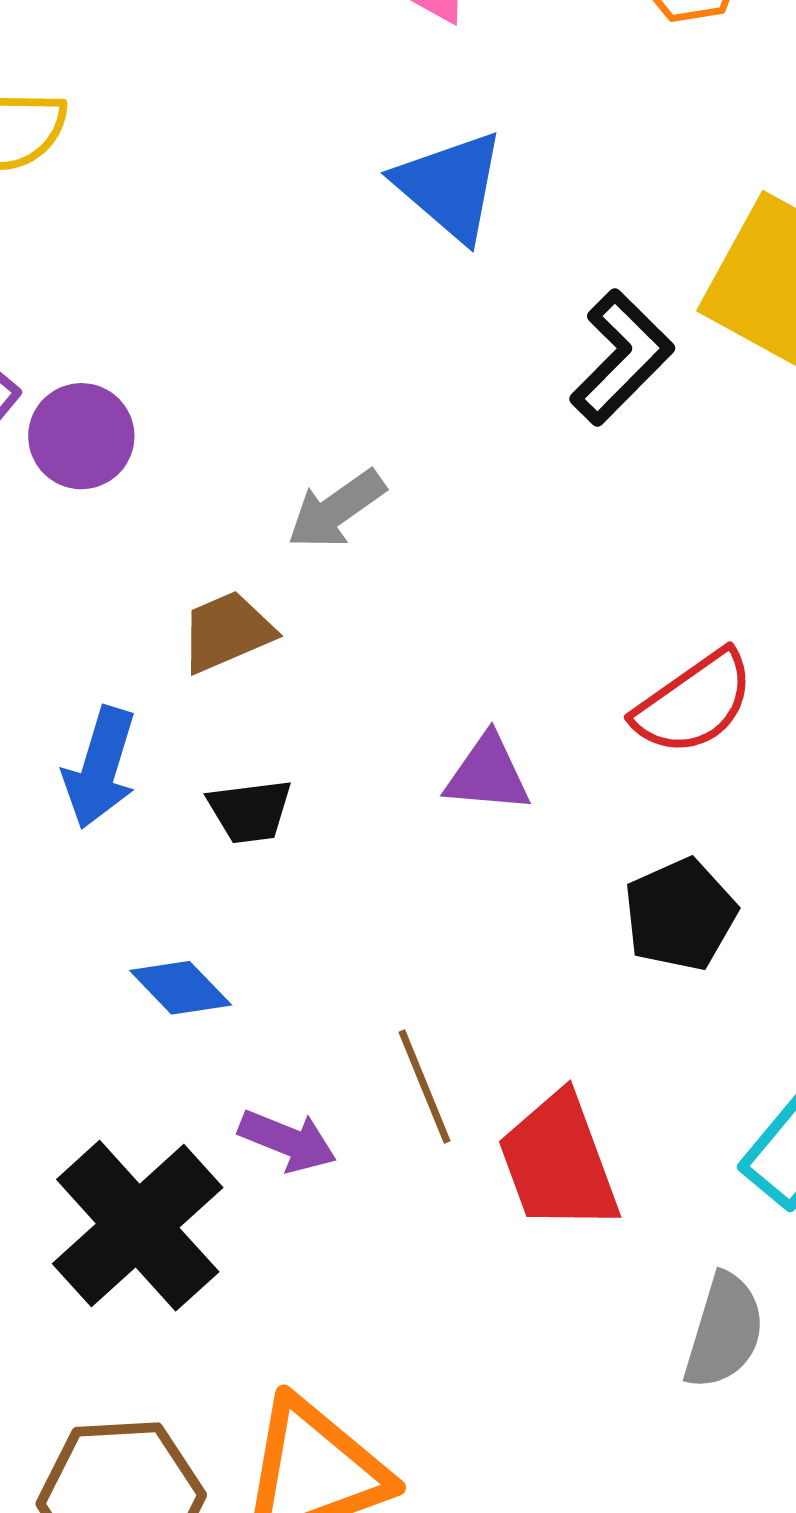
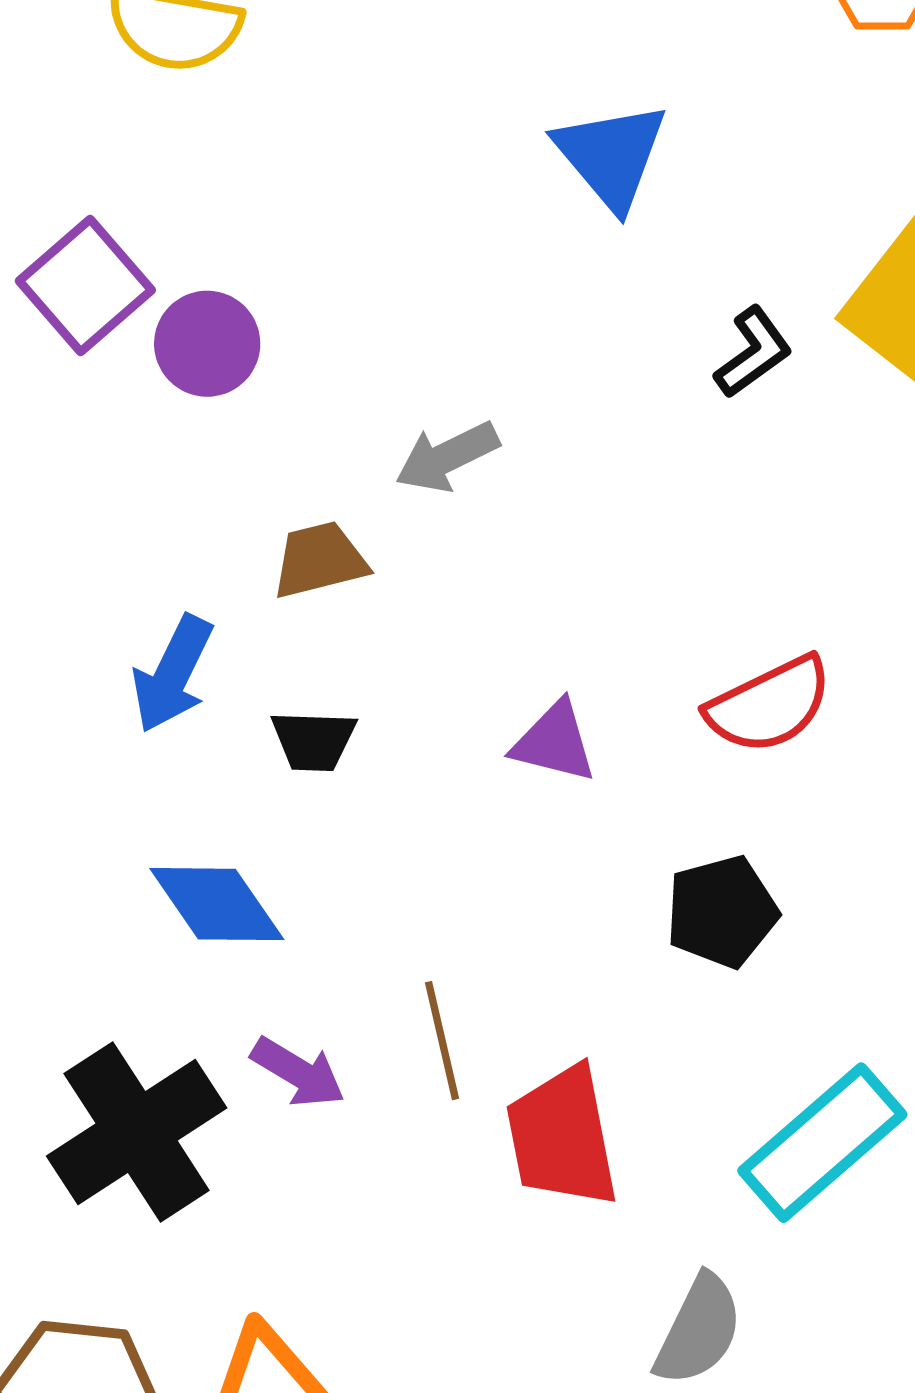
black L-shape: (622, 357) -> (753, 352), size x0.7
blue diamond: (181, 988) -> (217, 904), size x1.4

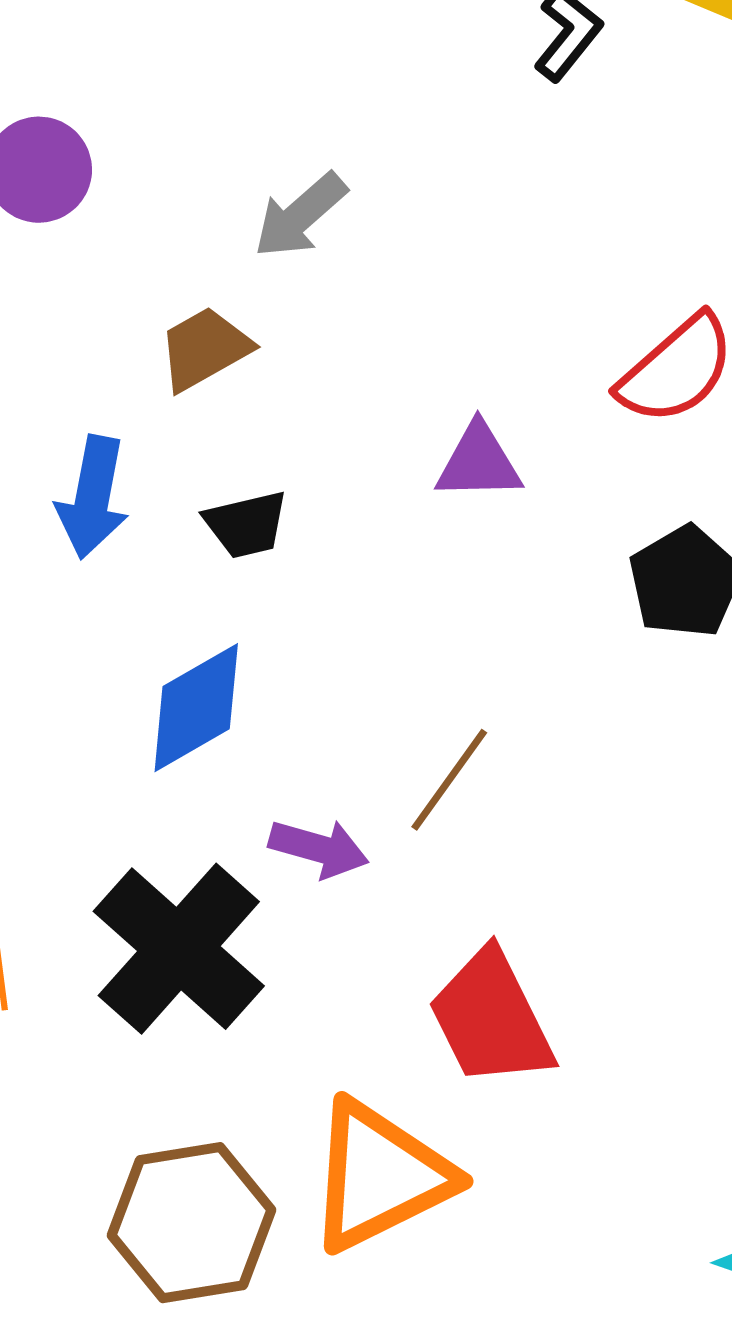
blue diamond: (217, 904) -> (196, 708), turned -70
brown line: (442, 1041) -> (449, 780), turned 64
red trapezoid: (562, 1137) -> (491, 1018), moved

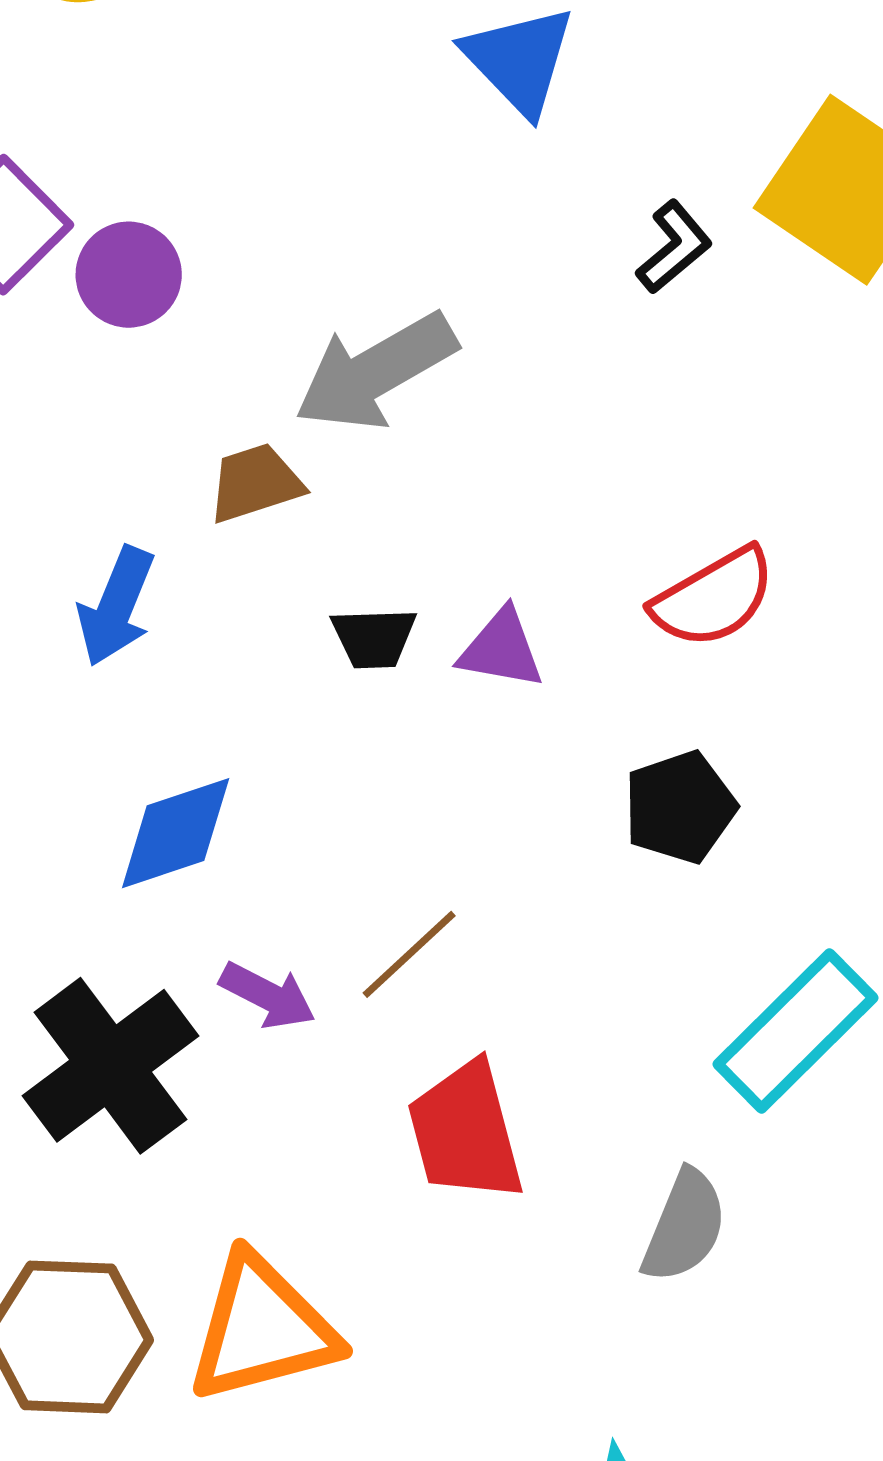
gray arrow: (300, 215) -> (376, 372), size x1.6
black trapezoid: (246, 524) -> (374, 638), moved
red trapezoid: (491, 1018) -> (465, 1132), moved

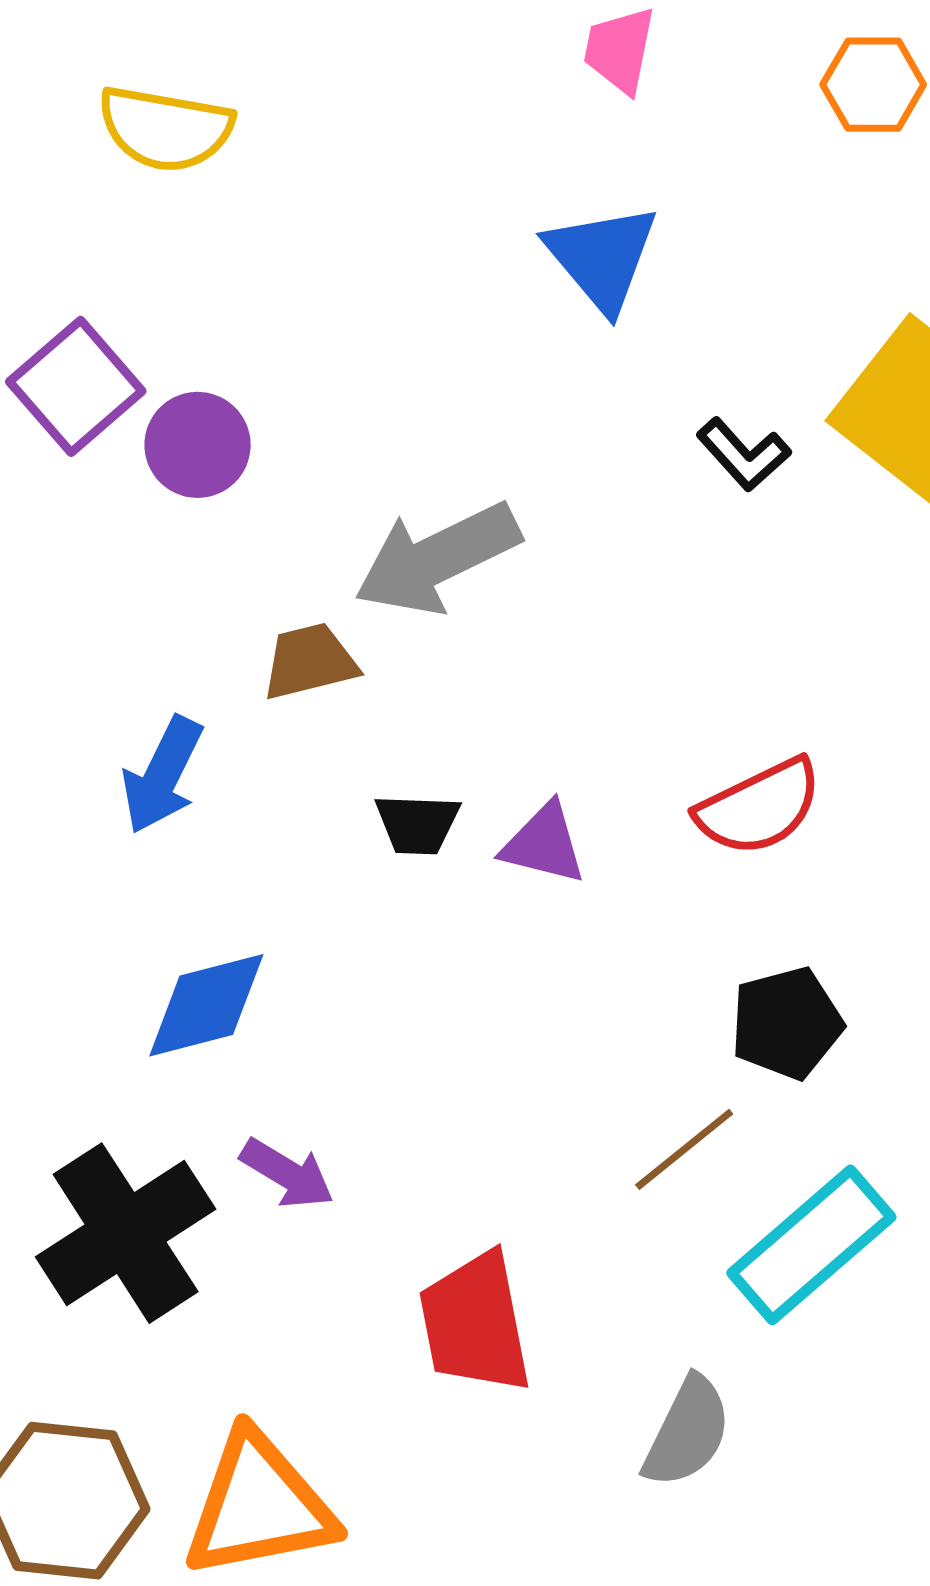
black L-shape: (674, 247) -> (744, 454), turned 84
black pentagon: (680, 807) -> (787, 1023), moved
brown line: (409, 954) -> (684, 1149), moved

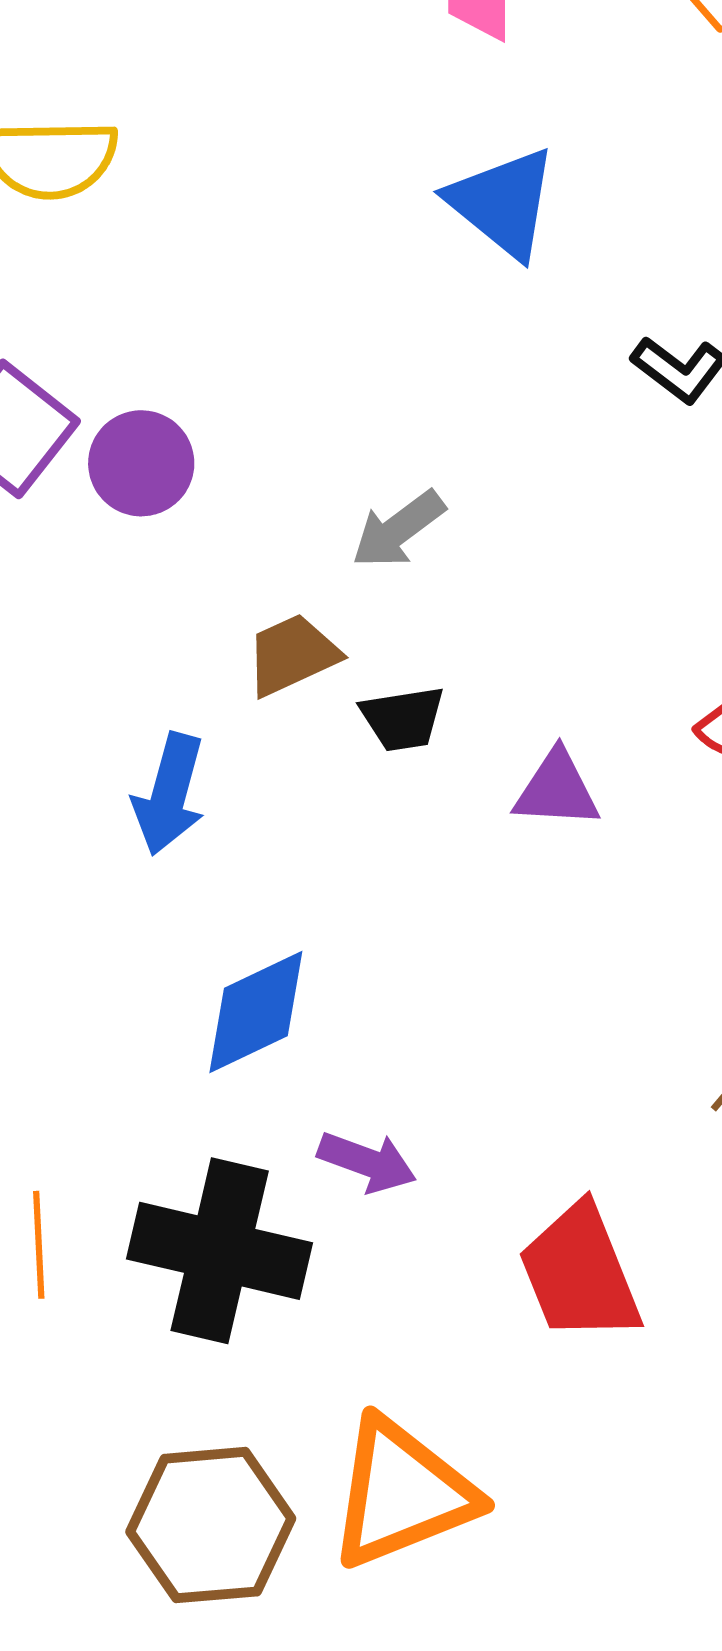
gray arrow: (437, 558) -> (398, 529), size x0.6
black trapezoid: (417, 824) -> (403, 719), moved
black cross: (126, 1233) -> (220, 1251), turned -33

